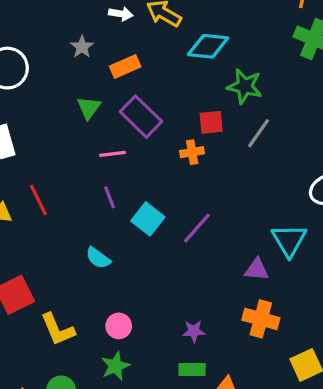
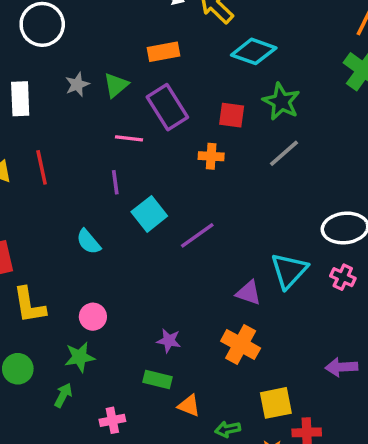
gray star: (82, 47) -> (77, 85), moved
red square: (211, 122) -> (232, 115), moved

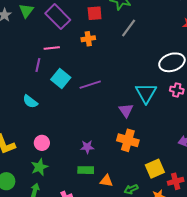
pink line: (129, 138) -> (52, 48), moved
purple line: (115, 182) -> (38, 65), turned 32
purple line: (197, 235) -> (90, 85), turned 30
purple triangle: (249, 293) -> (126, 110), turned 49

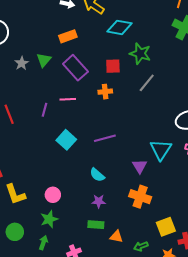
purple line: (38, 65) -> (45, 110), moved
cyan square: (61, 79) -> (66, 140), moved
cyan semicircle: (30, 102) -> (97, 175), moved

